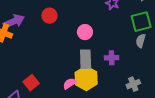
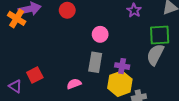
gray semicircle: (141, 41) -> (155, 55), size x1.5
yellow hexagon: (86, 78) -> (120, 84), moved

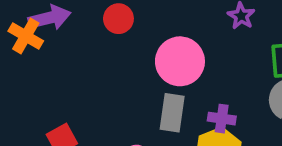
pink circle: (100, 34) -> (180, 61), size x1.6

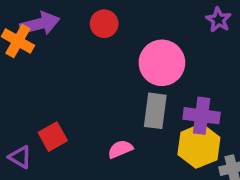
purple cross: (222, 119) -> (202, 116), size x1.4

